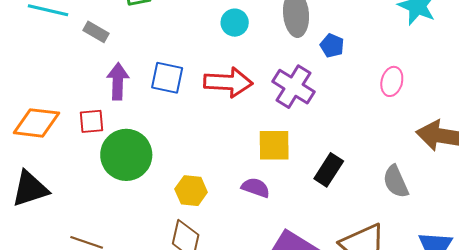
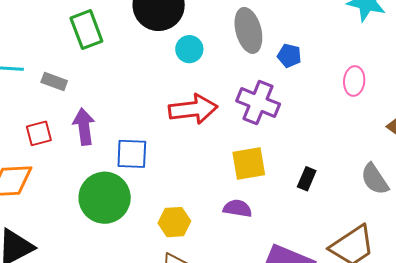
blue square: (167, 78) -> (132, 154), moved
red square: (91, 121) -> (39, 133), moved
black rectangle: (329, 170) -> (307, 179), size x0.7

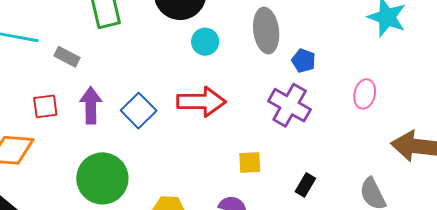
purple cross: (258, 102) -> (290, 105), moved
blue square: (132, 154) -> (139, 111), moved, turned 36
yellow square: (249, 163) -> (250, 163), size x0.7

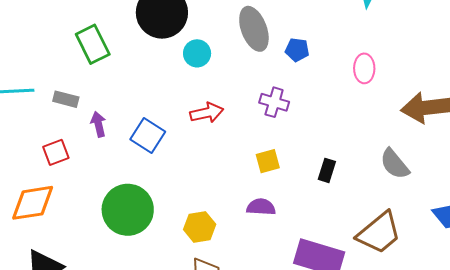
red arrow: (201, 102) -> (207, 113), size x0.7
purple arrow: (91, 105) -> (98, 124), moved, size x0.7
purple cross: (290, 105) -> (274, 102), moved, size x0.7

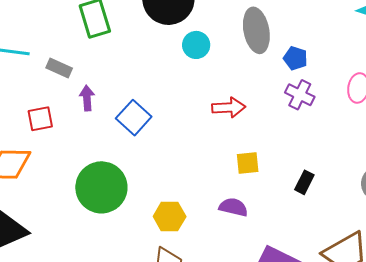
purple cross: (274, 102) -> (300, 95), moved
red arrow: (207, 113) -> (229, 108), moved

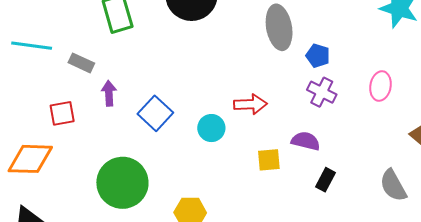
cyan circle: (196, 45) -> (211, 128), moved
purple semicircle: (233, 207) -> (306, 141), moved

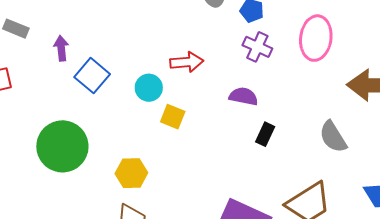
pink ellipse: (380, 86) -> (316, 38), size x1.5
purple arrow: (109, 93) -> (61, 48), moved
yellow square: (269, 160) -> (173, 117), moved, turned 30

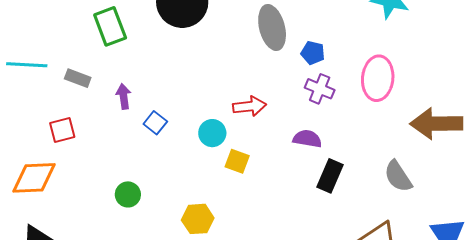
blue square: (92, 76) -> (155, 123), size x0.7
black rectangle: (265, 134) -> (330, 176), size x1.4
green circle: (62, 146) -> (128, 194), size x0.5

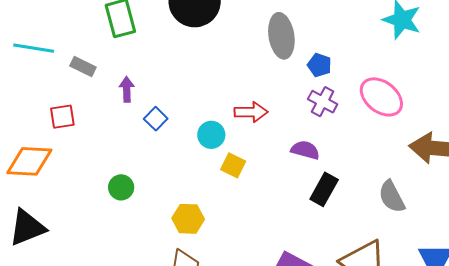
pink ellipse: (378, 78) -> (381, 97), turned -63

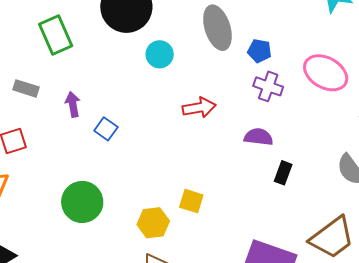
cyan circle: (211, 135) -> (160, 54), moved
yellow square: (233, 165) -> (191, 201), moved
green circle: (121, 187) -> (82, 202), size x1.6
black rectangle: (324, 189) -> (283, 173), size x0.7

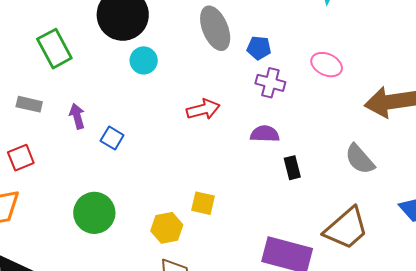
cyan circle: (160, 54) -> (144, 60), moved
pink ellipse: (326, 73) -> (327, 65), size x0.7
black rectangle: (283, 173) -> (292, 168), turned -30

